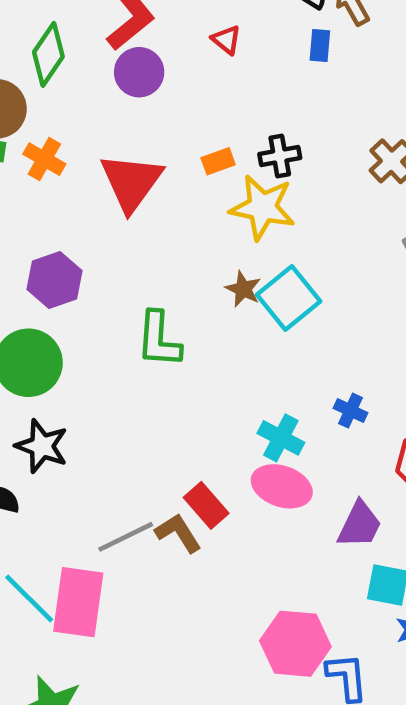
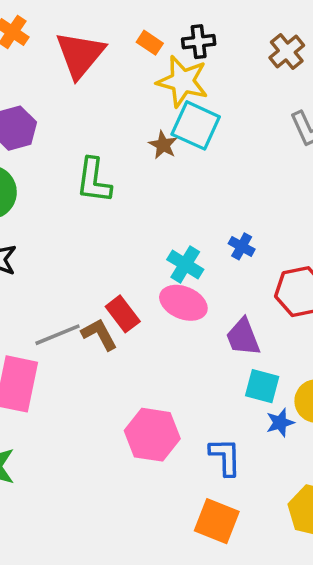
orange rectangle: (218, 161) -> (150, 43), turned 50
cyan square: (289, 298) -> (196, 125), moved, turned -30
purple trapezoid: (360, 525) -> (243, 337), turned 129
pink hexagon: (295, 644) -> (152, 435), moved

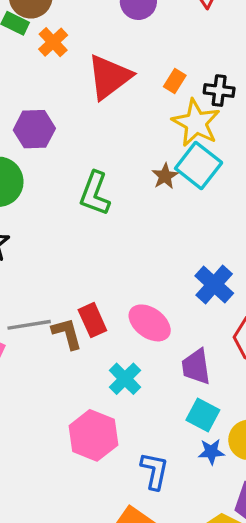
orange rectangle: (150, 43) -> (175, 81), turned 75
blue cross: (242, 246) -> (214, 284), size x1.6
cyan cross: (185, 264) -> (125, 379), moved

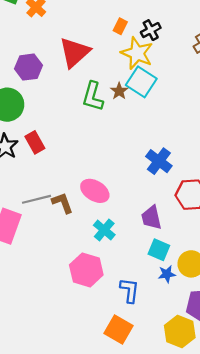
red triangle: (109, 77) -> (75, 52), moved
black cross: (219, 91) -> (151, 30), turned -30
green L-shape: (95, 193) -> (93, 96), moved
red rectangle: (92, 320) -> (35, 142), moved
pink ellipse: (150, 323) -> (95, 191), moved

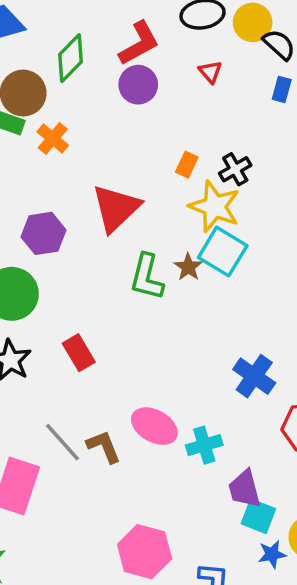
red rectangle: (35, 142) -> (79, 353), moved
gray line: (36, 199) -> (62, 442), turned 64
purple trapezoid: (151, 218) -> (245, 489), moved
cyan cross: (104, 230) -> (204, 445), moved, turned 35

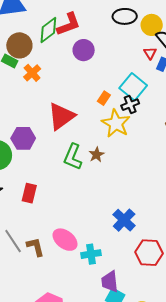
red L-shape: (139, 43) -> (69, 24), moved
red triangle: (210, 72) -> (150, 53), moved
purple hexagon: (44, 233) -> (23, 138), moved
cyan square: (223, 252) -> (133, 87), moved
red rectangle: (79, 353) -> (29, 193), turned 36

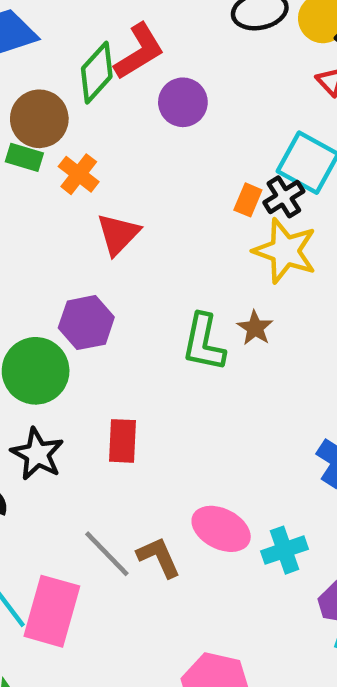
black cross: (130, 105) -> (284, 197), moved
red triangle: (61, 116) -> (118, 234), moved, size x0.7

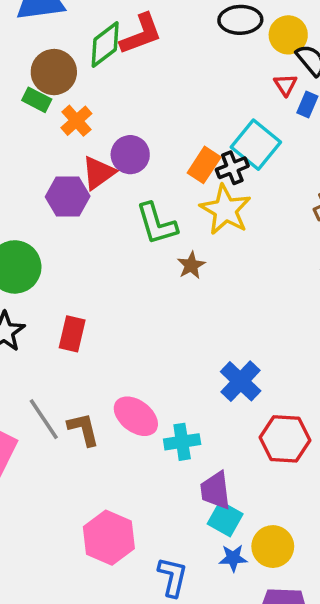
purple circle: (183, 102) -> (130, 155), moved
orange rectangle: (248, 200) -> (204, 165), size x1.4
purple hexagon: (86, 323) -> (68, 197), moved
green L-shape: (204, 343) -> (157, 224), moved, turned -39

